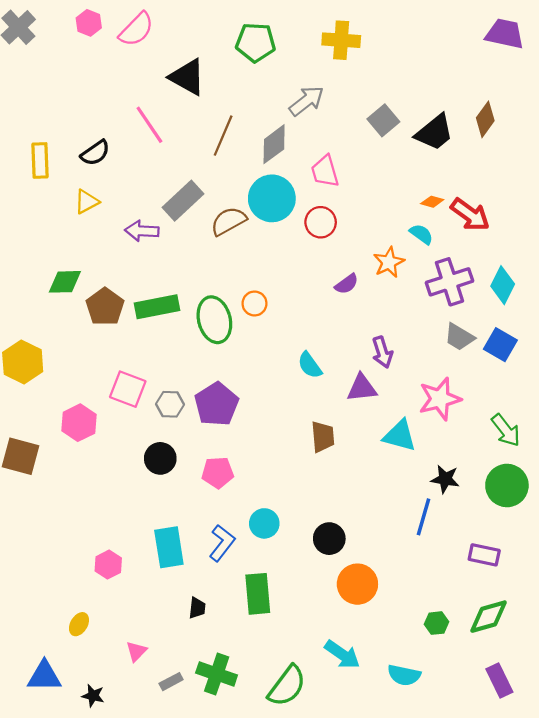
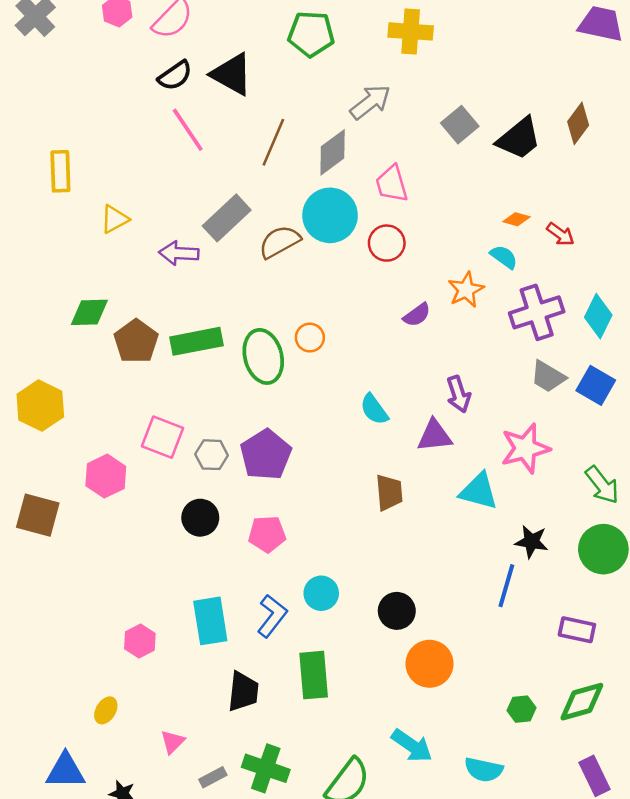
black semicircle: (95, 153) -> (175, 76), moved
red arrow: (470, 215) -> (561, 234), size x0.6
black trapezoid: (197, 608) -> (243, 691), size x1.6

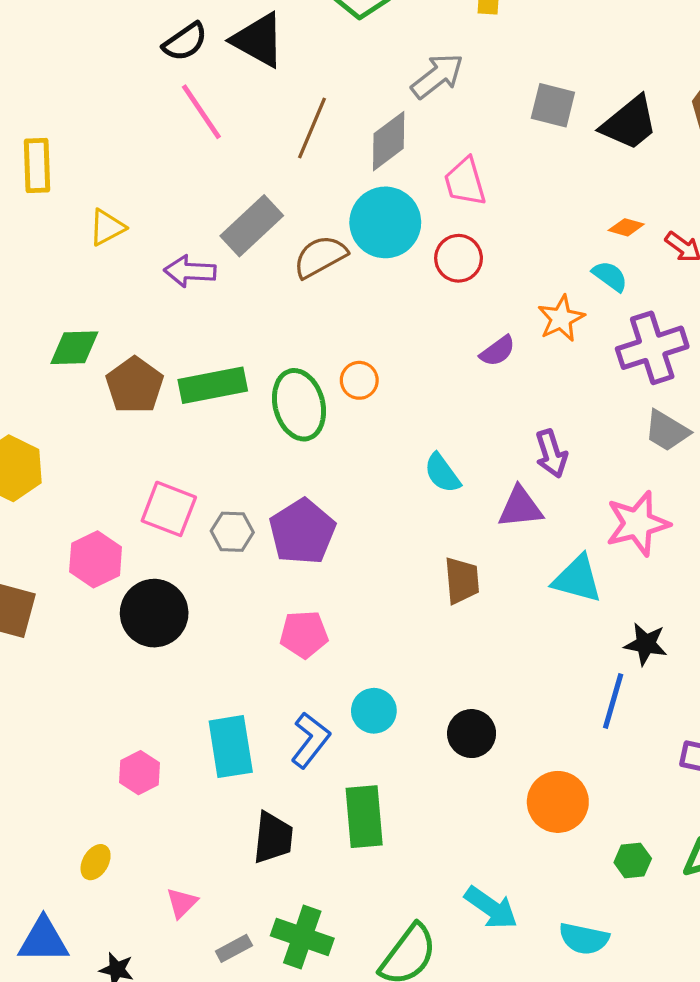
gray square: (460, 125) -> (553, 105), turned -36
black circle: (200, 518) -> (154, 613), moved, size x1.4
orange circle: (430, 664) -> (558, 802), moved

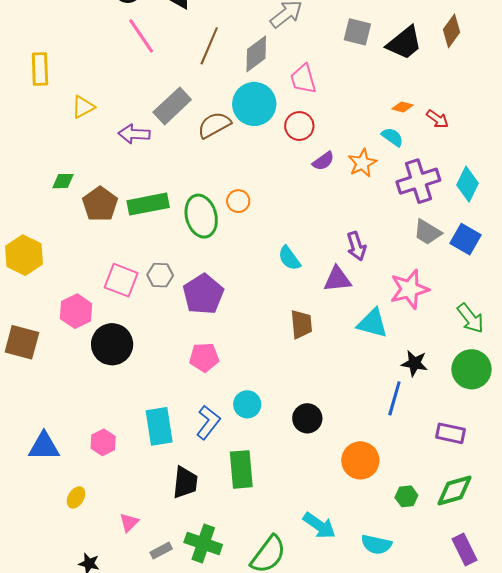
green diamond: (74, 348) -> (63, 181), size x0.7
purple semicircle: (498, 351) -> (323, 161), moved
gray hexagon: (232, 532) -> (160, 275), moved
blue triangle: (43, 940) -> (44, 446), moved

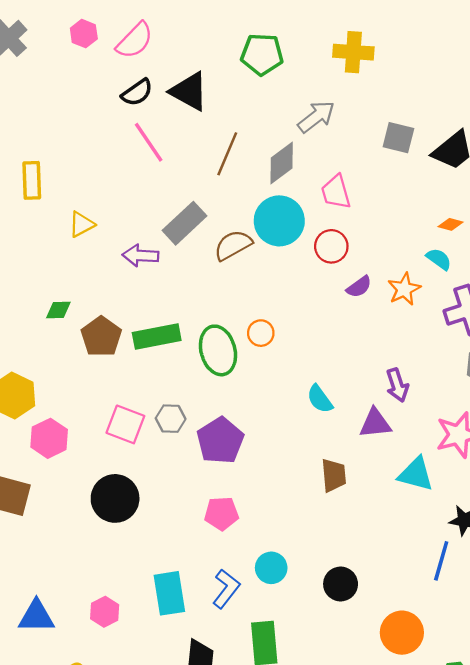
pink hexagon: (76, 311) -> (49, 438), moved

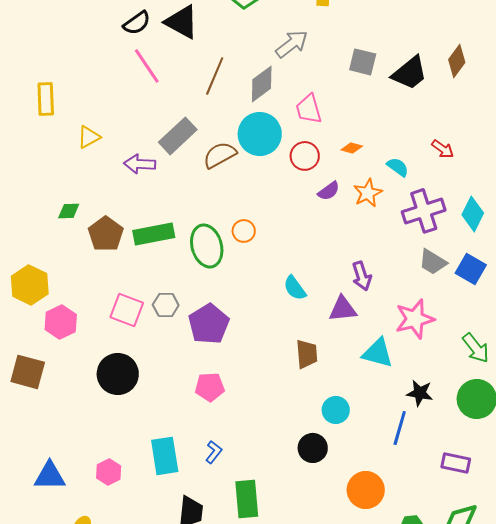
orange diamond: (450, 224) -> (352, 148), moved
cyan circle: (271, 568) -> (336, 410), moved
blue L-shape: (226, 589) -> (214, 452), size x0.7

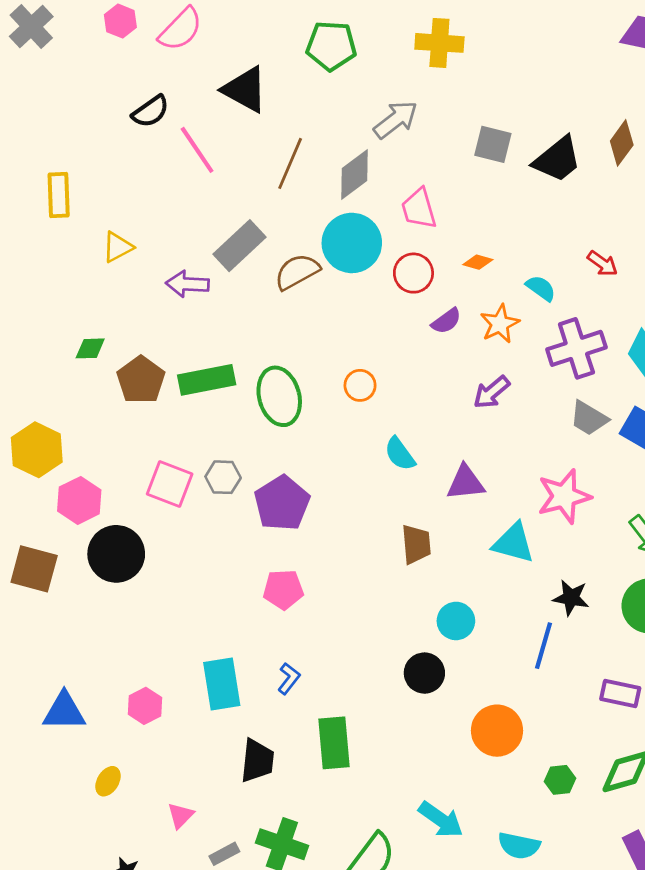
black semicircle: (137, 23) -> (150, 111), moved
orange circle: (244, 231) -> (360, 385), moved
purple arrow: (362, 276) -> (492, 392), moved, turned 68
black circle: (118, 374) -> (116, 554), moved

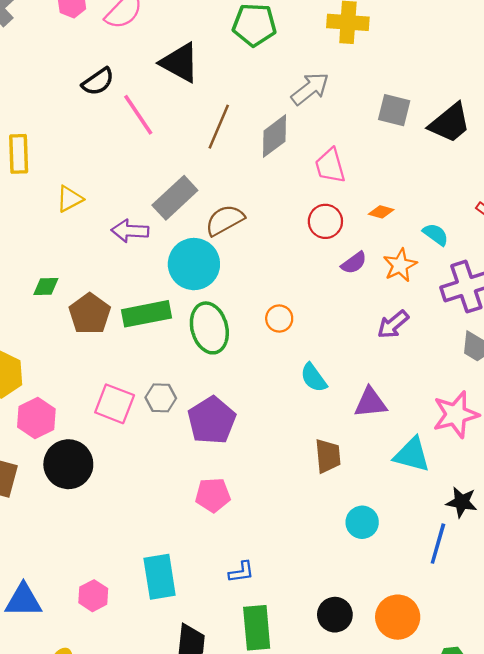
cyan circle: (352, 243) -> (194, 264), moved
black circle: (424, 673) -> (335, 615), moved
blue L-shape: (289, 679) -> (241, 572), moved, turned 44

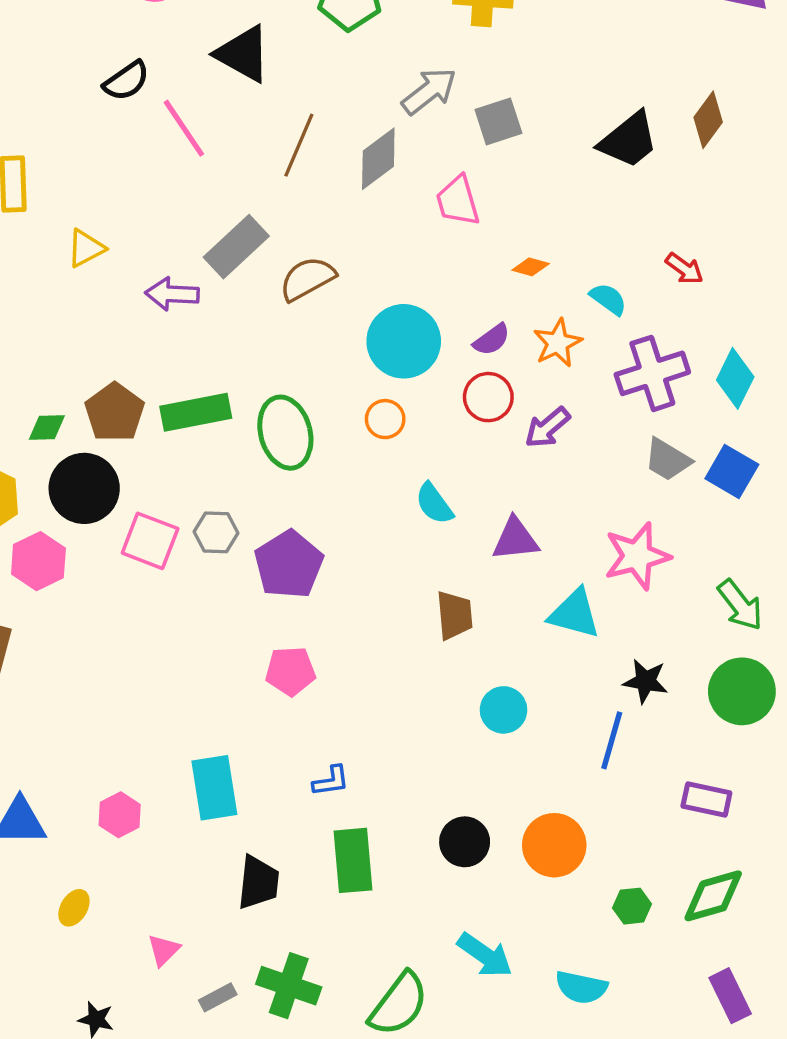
gray square: (394, 110) -> (498, 121), moved, turned -32
red circle: (325, 221) -> (488, 397), moved
cyan circle: (194, 264) -> (404, 341), moved
green diamond: (46, 287) -> (47, 428), moved
black circle: (68, 464) -> (84, 488), moved

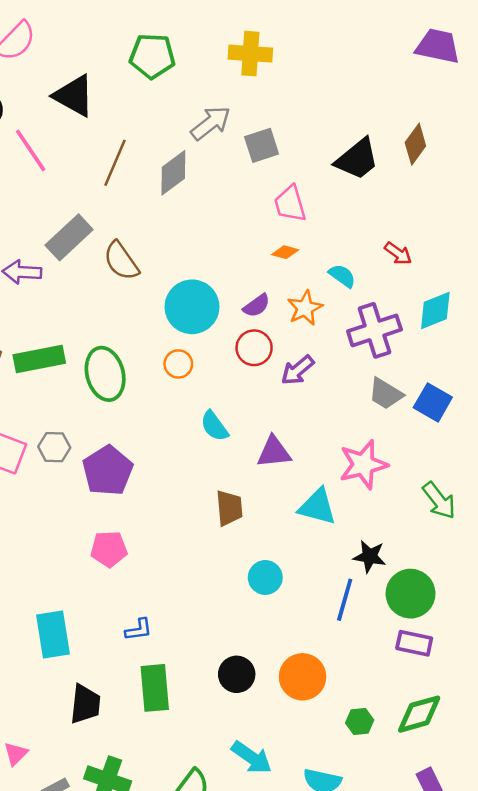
pink trapezoid: (458, 201) -> (290, 204), moved
brown semicircle: (307, 279) -> (121, 261), turned -96
cyan diamond: (735, 378) -> (435, 311), moved, turned 42
green circle: (742, 691) -> (411, 594), moved

